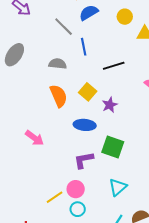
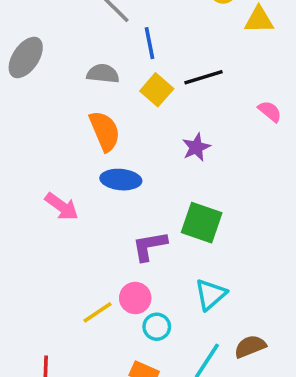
yellow square: (88, 92) -> (157, 90), moved
blue ellipse: (85, 125) -> (121, 180), moved
cyan circle: (78, 209) -> (157, 327), moved

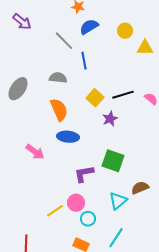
gray ellipse: (26, 57) -> (18, 89), moved
black line: (203, 77) -> (123, 95), moved
yellow square: (157, 90) -> (95, 98), moved
brown semicircle: (250, 346) -> (140, 188), moved

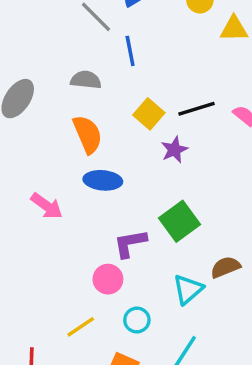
green square: (113, 161) -> (179, 221), turned 35
pink circle: (76, 203) -> (108, 279), moved
yellow line: (55, 211) -> (81, 327), moved

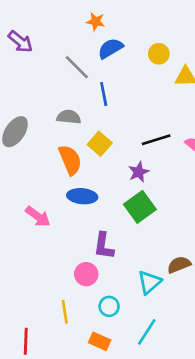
yellow square: (149, 114) -> (100, 144), moved
green square: (179, 221) -> (140, 207), moved
purple L-shape: (130, 243) -> (104, 246), turned -72
yellow line: (81, 327) -> (65, 312), turned -65

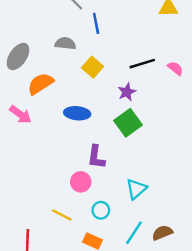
orange semicircle: (70, 160) -> (40, 84), moved, turned -100
pink arrow: (38, 216) -> (20, 114), moved
brown semicircle: (179, 265) -> (162, 233), moved
yellow line: (65, 312) -> (62, 215), turned -54

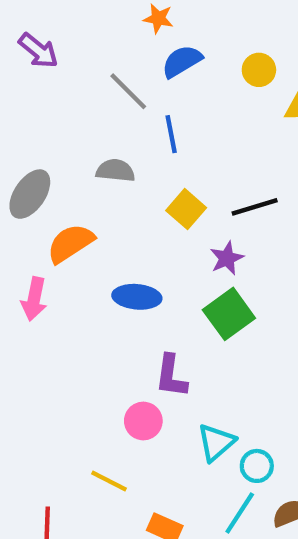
yellow square: (93, 67) -> (186, 209), moved
pink arrow: (20, 114) -> (34, 299), turned 65
cyan triangle: (136, 189) -> (216, 442), moved
cyan circle: (101, 210) -> (257, 466), moved

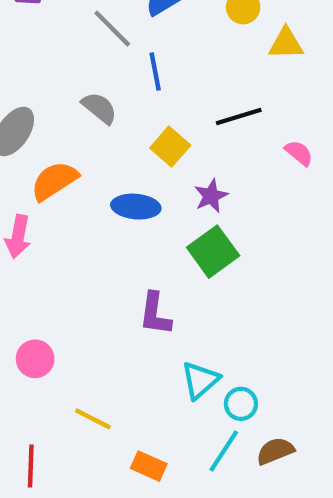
gray semicircle: (115, 170) -> (99, 108), turned 33
black line: (255, 207) -> (239, 116), moved
blue ellipse: (137, 297) -> (136, 207), moved
pink circle: (143, 421) -> (35, 359), moved

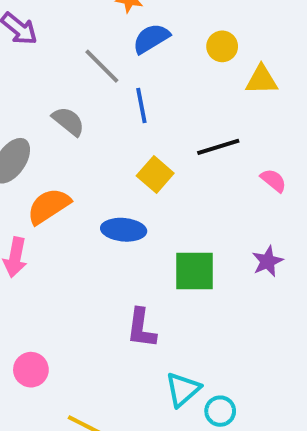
gray semicircle: (99, 108) -> (68, 121), moved
purple star: (211, 196) -> (268, 261), moved
green square: (213, 252) -> (195, 271), turned 36

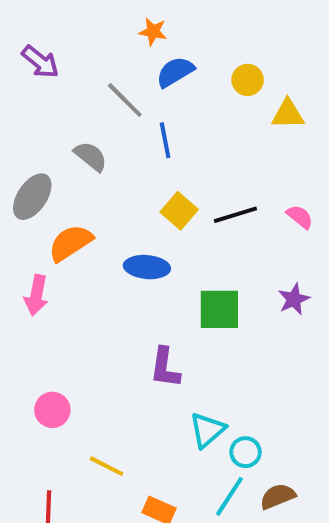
black line: (218, 147) -> (235, 215), moved

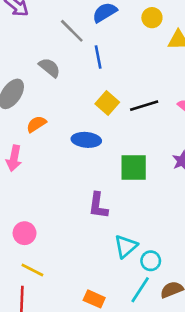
orange semicircle: (70, 243) -> (36, 124), size x0.7
yellow line: (107, 466) -> (32, 270), moved

